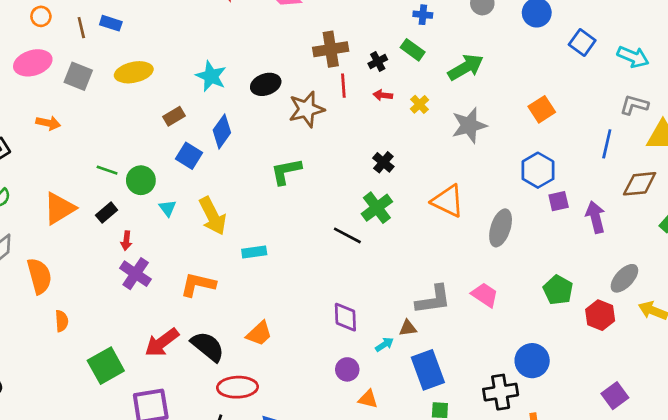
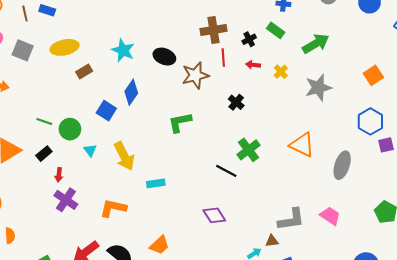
black ellipse: (266, 84) -> (164, 57), turned 40
brown rectangle: (174, 116) -> (84, 72), moved
black cross: (383, 162) -> (236, 102), moved
purple diamond: (345, 317) -> (214, 215), moved, turned -30

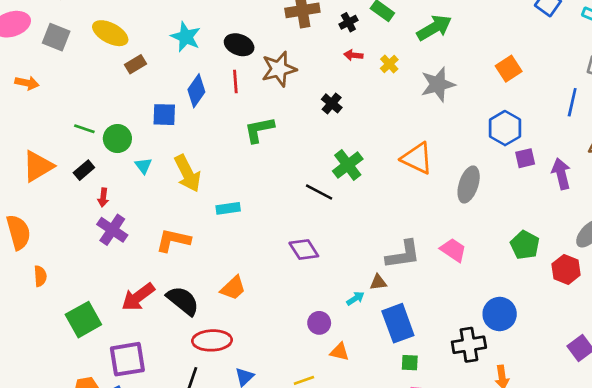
yellow ellipse: (65, 47) -> (110, 33), turned 40
red line: (223, 57) -> (235, 81), moved
blue square: (106, 111) -> (164, 115), turned -30

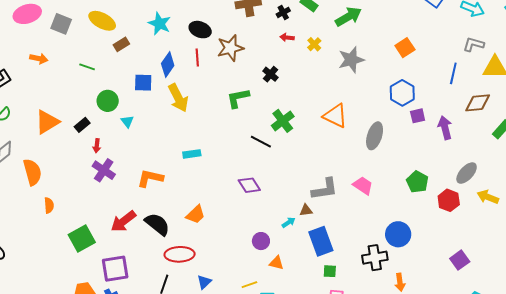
green line: (84, 129) -> (87, 67), moved
green L-shape: (259, 130) -> (238, 98), moved
yellow arrow: (187, 173) -> (178, 98), moved

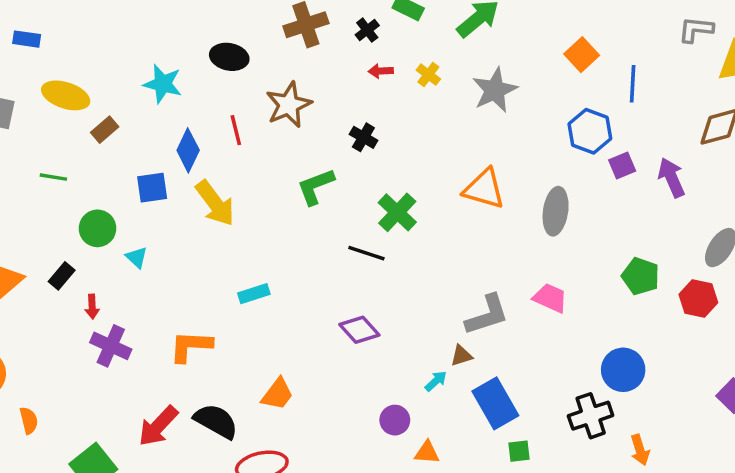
black ellipse: (200, 30) -> (229, 57), moved
blue line: (453, 73) -> (633, 84), moved

